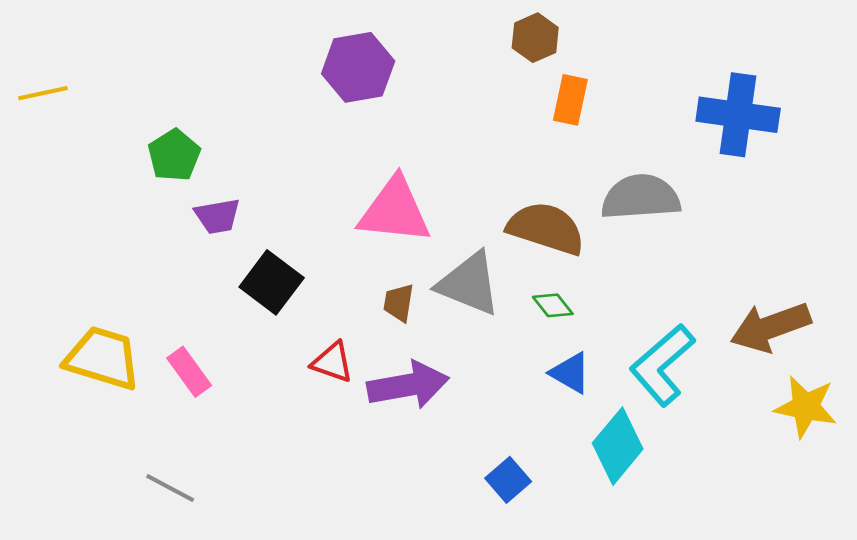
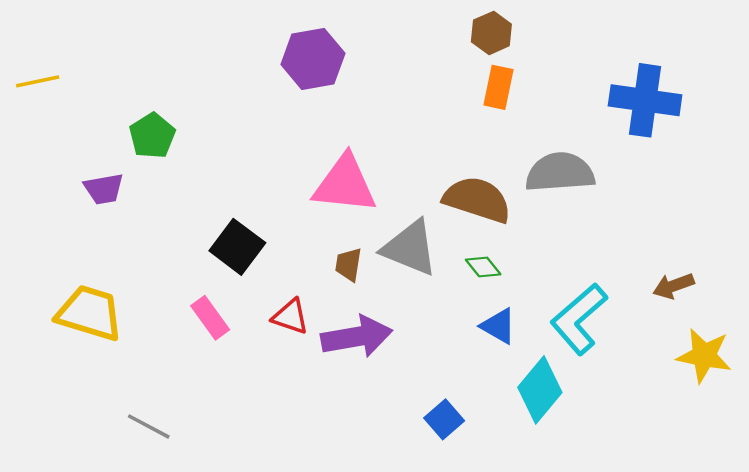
brown hexagon: (535, 38) -> (491, 33), moved
purple trapezoid: (217, 216) -> (104, 189), moved
brown arrow: (770, 327) -> (673, 286), size x0.6
pink rectangle: (189, 372) -> (210, 318), moved

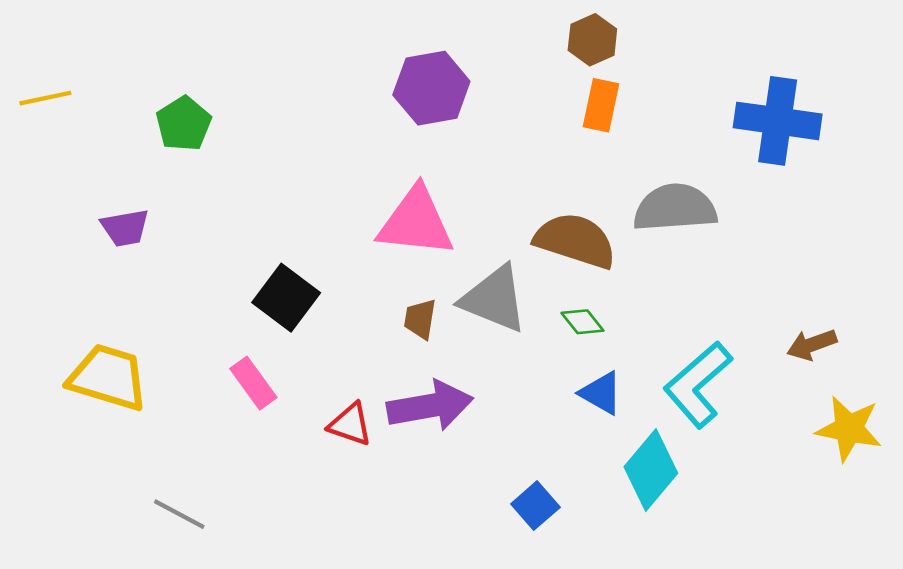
purple hexagon: (313, 59) -> (431, 88), moved
green pentagon: (152, 136) -> (184, 124), moved
red triangle: (290, 317) -> (350, 424), moved

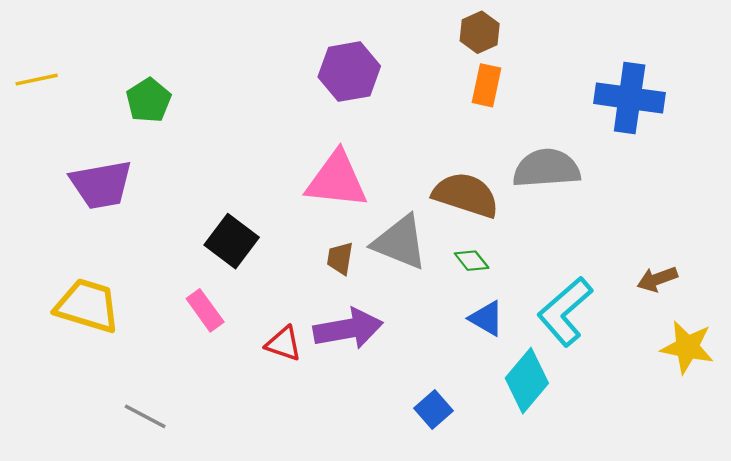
purple trapezoid: (125, 228) -> (101, 185), size x1.6

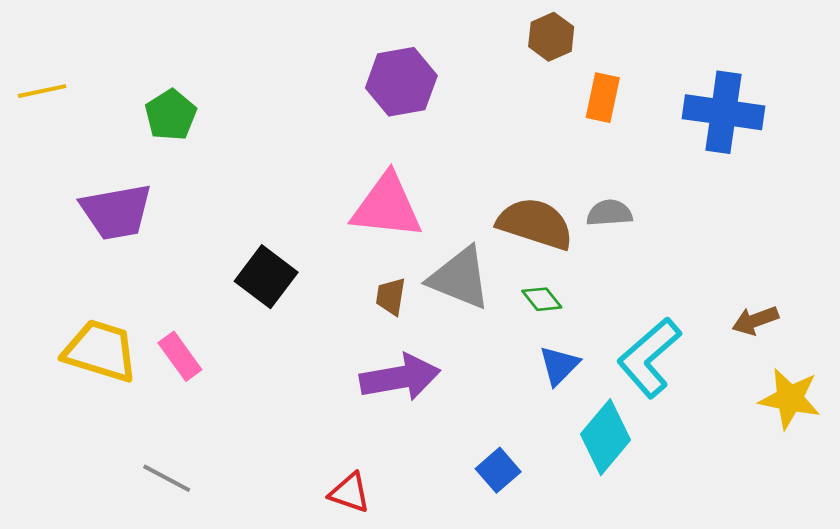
orange rectangle: (487, 85) -> (603, 98), moved
gray semicircle: (547, 168) -> (609, 213), moved, size x0.6
pink rectangle: (205, 310) -> (180, 356), moved
blue triangle: (487, 318) -> (559, 365), turned 45
red triangle: (284, 344) -> (350, 493), moved

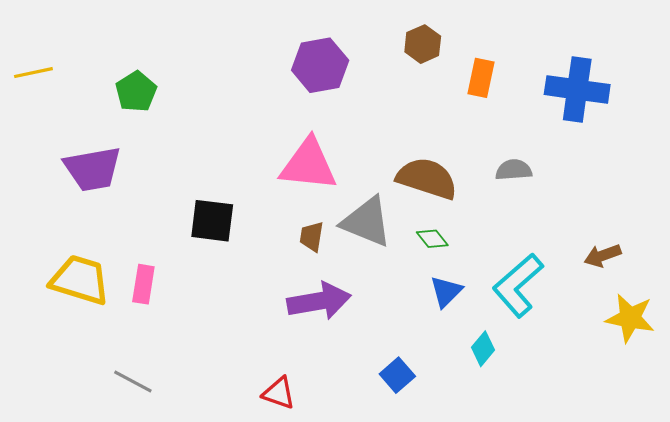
brown hexagon: (551, 37) -> (423, 44), moved
gray semicircle: (609, 213) -> (514, 170), moved
black square: (266, 277) -> (212, 221), turned -30
pink rectangle: (180, 356) -> (143, 284), turned 45
cyan diamond: (605, 437) -> (483, 349), size x0.6

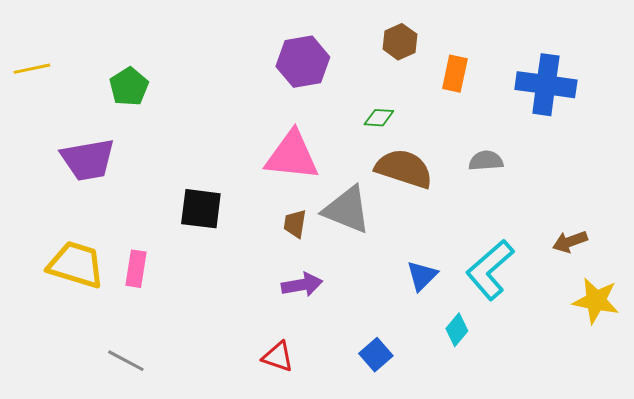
green diamond: (432, 239) -> (379, 118), moved, turned -48
purple arrow: (319, 301) -> (302, 285), size x0.7
red triangle: (279, 393) -> (278, 357), moved

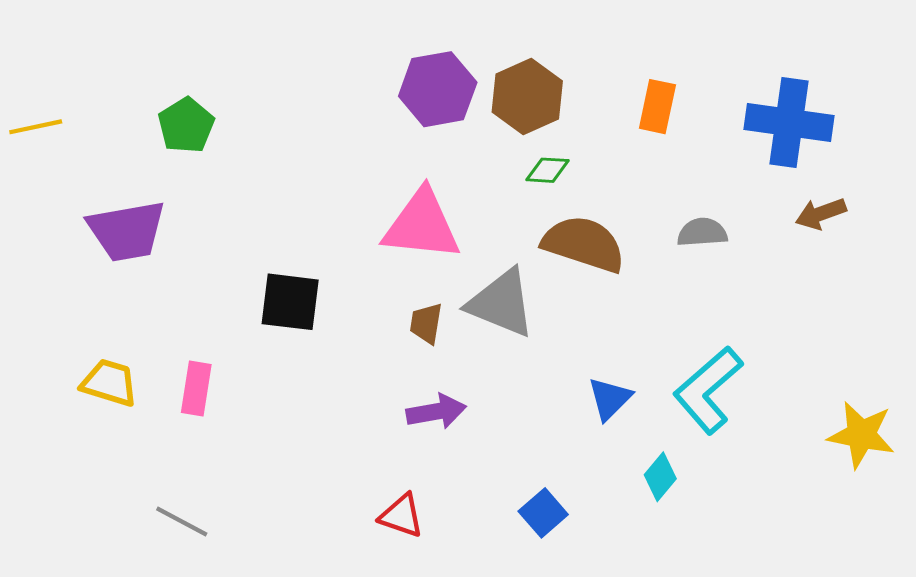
brown hexagon: (400, 42) -> (527, 96), moved, size x1.4
yellow line: (32, 69) -> (36, 127), moved
brown arrow: (570, 242) -> (821, 214), moved
yellow trapezoid: (76, 265) -> (109, 383), size x0.7

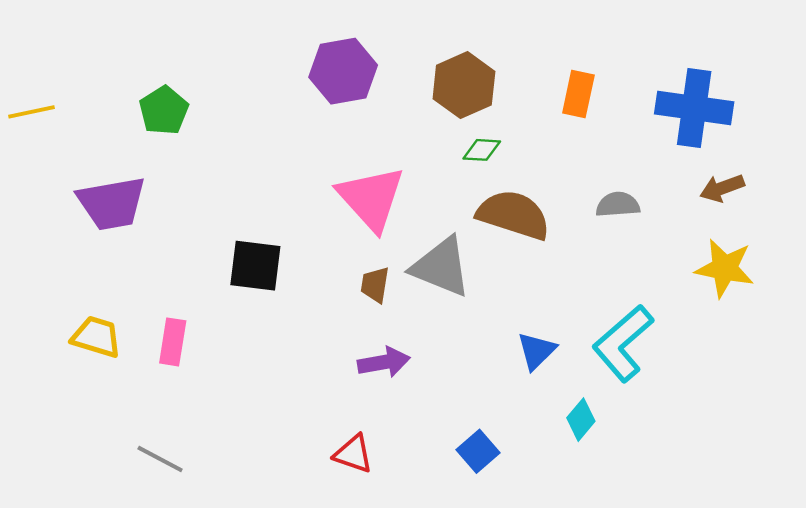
purple hexagon: (438, 89) -> (343, 71), moved
pink triangle: (422, 225) -> (371, 198), turned 42
yellow star: (861, 435) -> (725, 268), moved

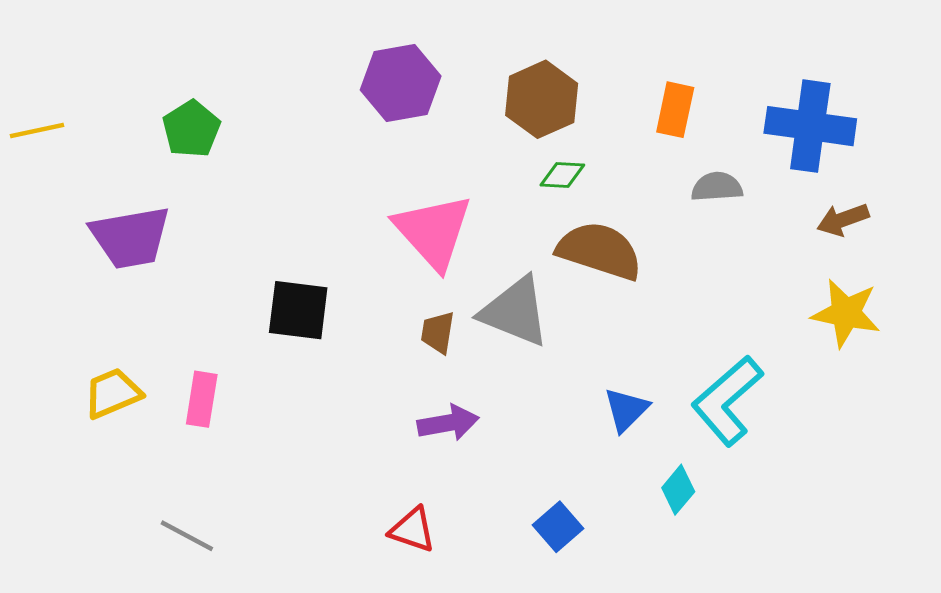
gray semicircle: (618, 205) -> (717, 187), moved
yellow trapezoid: (96, 337) -> (113, 393), turned -40

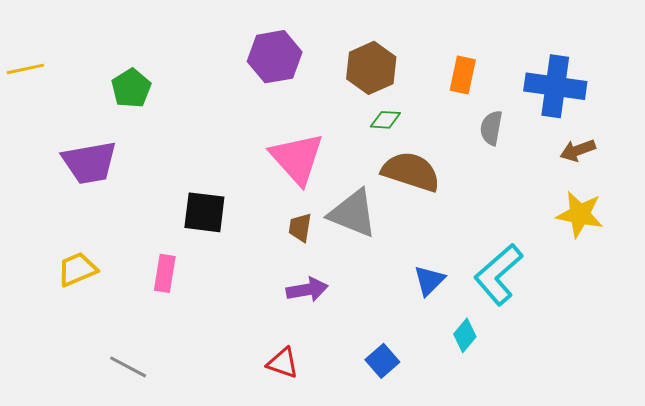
yellow line: (37, 130) -> (25, 69), moved
gray semicircle: (717, 187) -> (491, 128), turned -76
pink rectangle: (202, 399) -> (165, 273), moved

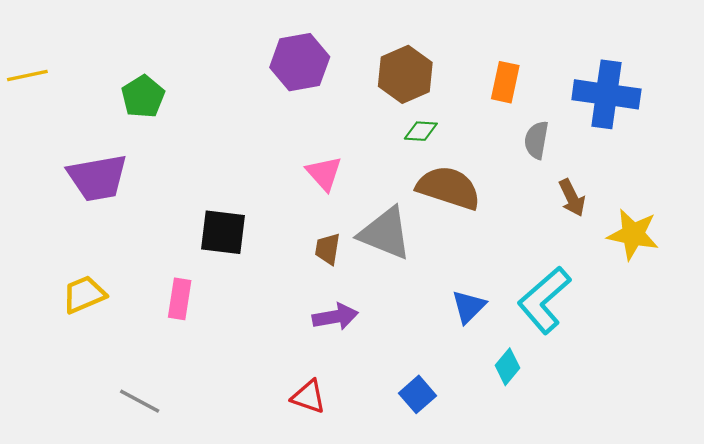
brown arrow: (578, 150) -> (572, 198), moved, turned -96
pink triangle: (297, 158) -> (324, 173), size x0.6

